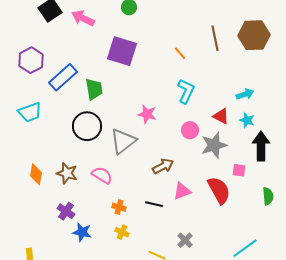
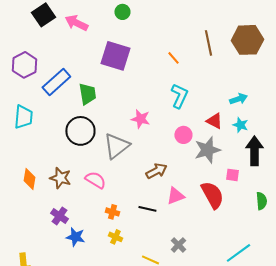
cyan trapezoid: (30, 112) -> (23, 117), turned -65

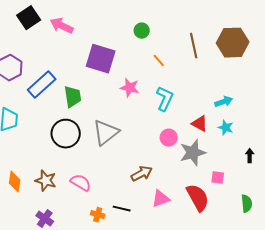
green circle: (122, 12) -> (142, 31), moved
pink star: (140, 119) -> (130, 88), moved
gray triangle: (116, 146) -> (106, 133), moved
black arrow: (254, 151) -> (250, 156), moved, size x0.5
black line: (147, 209) -> (122, 209), moved

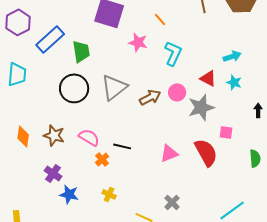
orange line: (159, 61) -> (160, 19), moved
brown arrow: (142, 174) -> (150, 97), moved
black line: (122, 209) -> (122, 146), moved
orange cross: (98, 215) -> (102, 159), moved, turned 32

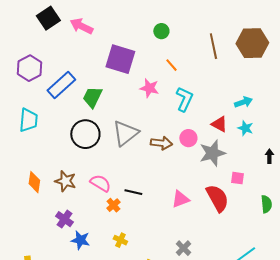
green trapezoid: (81, 51) -> (92, 97), turned -145
brown arrow: (150, 97) -> (161, 143), turned 35

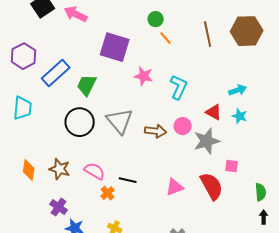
orange line: (171, 65) -> (166, 38), moved
gray triangle: (125, 133) -> (120, 121), turned -32
black arrow: (269, 156) -> (264, 217), moved

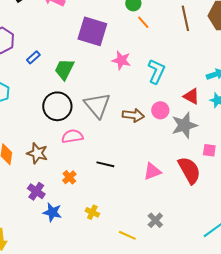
blue rectangle: (56, 73) -> (33, 57), size x0.5
pink semicircle: (95, 171) -> (72, 136), moved, turned -40
orange cross: (108, 193) -> (69, 177), moved

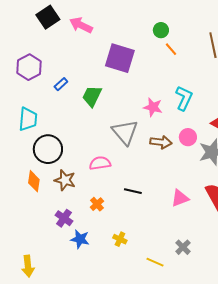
pink star: (121, 60) -> (153, 107), moved
black circle: (57, 106) -> (48, 149), moved

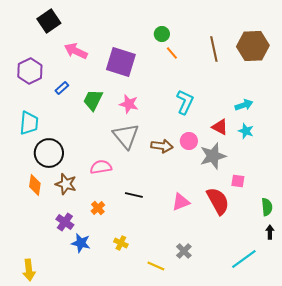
pink arrow: (81, 25) -> (76, 51), moved
pink star: (153, 107) -> (129, 104), moved

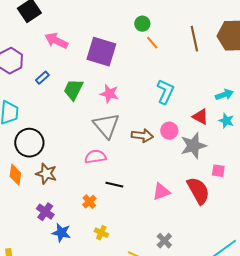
pink semicircle: (101, 167) -> (95, 157), moved
orange cross: (98, 208) -> (89, 202), moved

